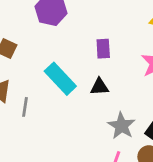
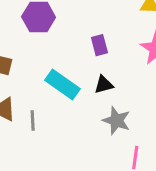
gray star: (121, 126) -> (117, 121), moved

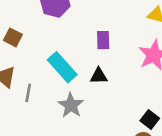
gray star: (117, 121) -> (71, 105), moved

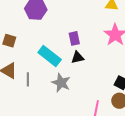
purple rectangle: (103, 40) -> (74, 38), moved

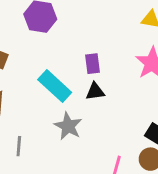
gray line: (28, 79) -> (19, 146), moved

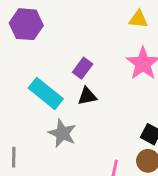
purple rectangle: (93, 64) -> (83, 68), turned 48

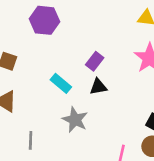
cyan rectangle: (46, 93) -> (61, 83), size x0.7

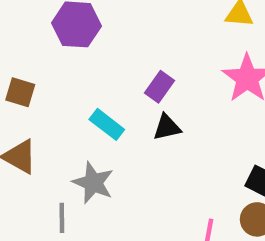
gray star: (75, 120) -> (93, 183), moved

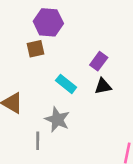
brown square: (20, 92) -> (35, 49), moved, turned -30

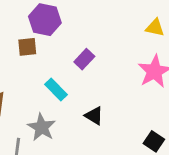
purple rectangle: (99, 61) -> (84, 59), moved
black triangle: (103, 86) -> (94, 116), moved, turned 36

